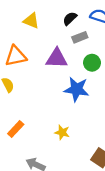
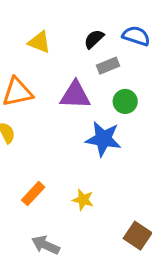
orange rectangle: (16, 129) -> (33, 194), moved

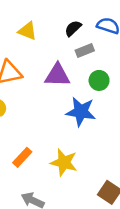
yellow star: (83, 200) -> (64, 162), size x1.5

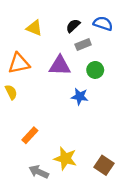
blue star: (81, 112) -> (80, 97), size x0.7
yellow star: (64, 162) -> (65, 159), moved

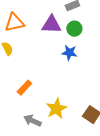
green circle: (95, 70) -> (74, 29), moved
yellow star: (65, 159) -> (56, 109), turned 30

